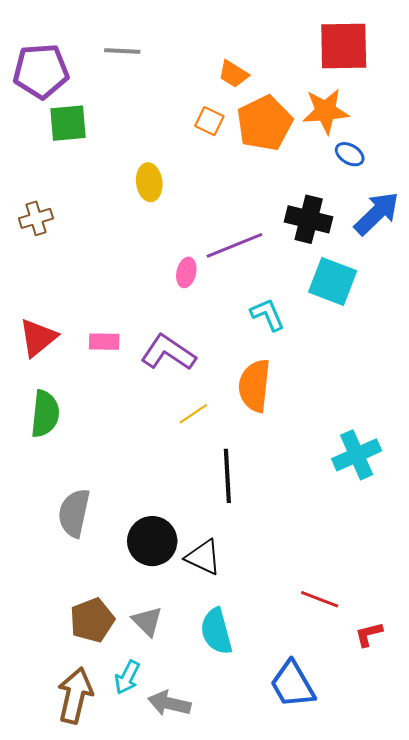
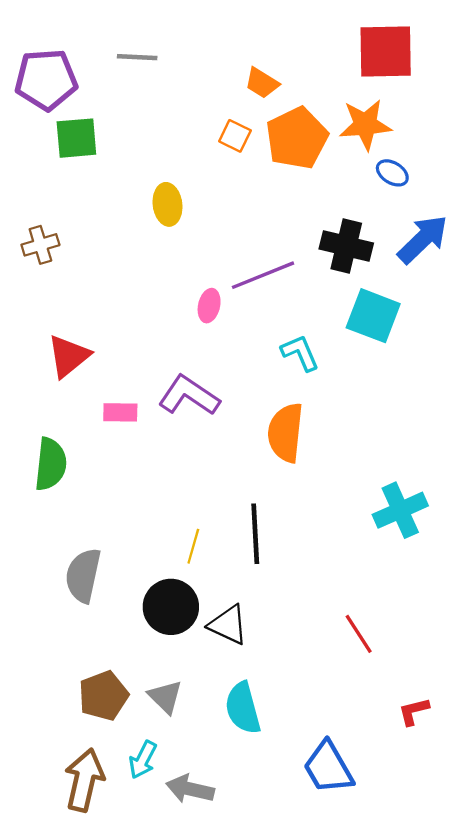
red triangle: (38, 338) -> (69, 356), moved
pink rectangle: (104, 342) -> (120, 412), moved
yellow line: (193, 414) -> (193, 546), moved, turned -40
red line: (320, 599) -> (359, 634), moved, turned 36

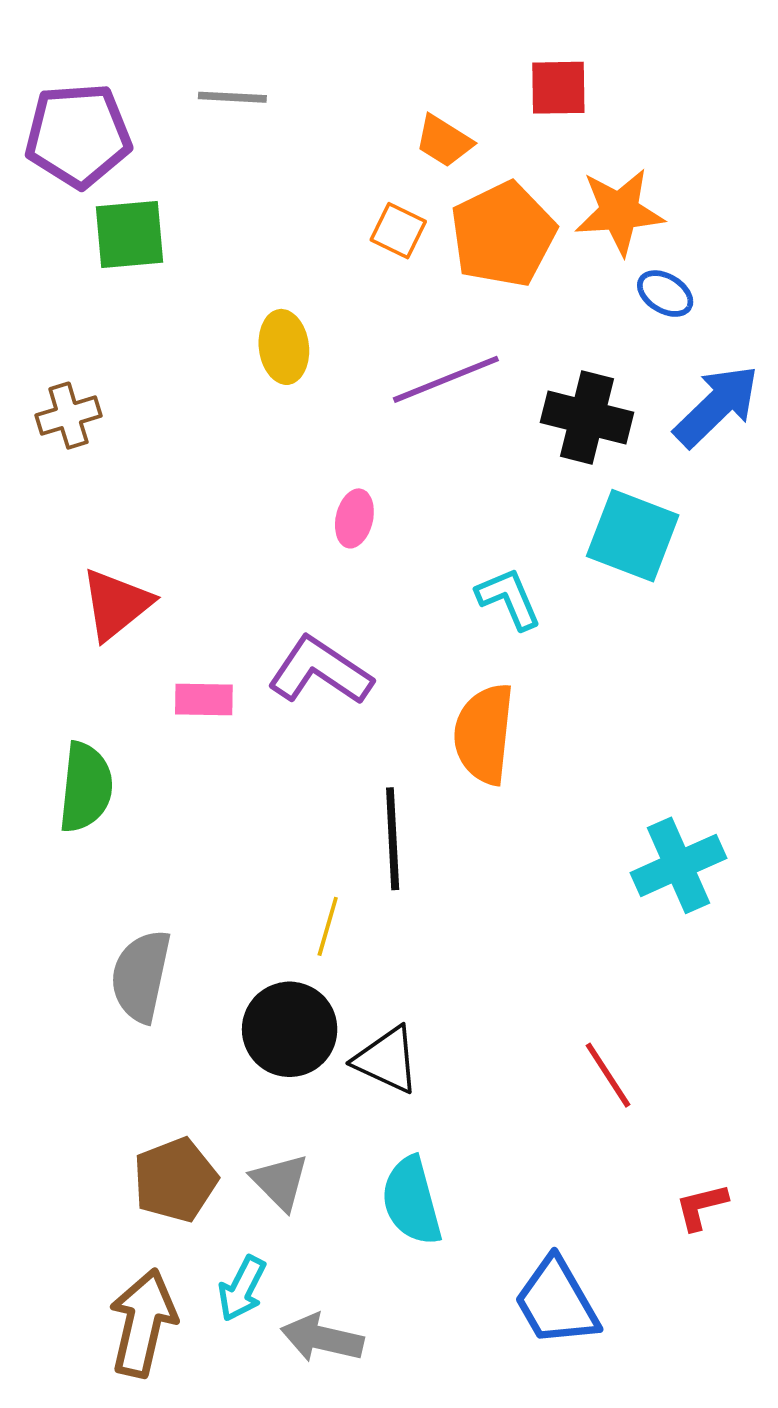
red square: (386, 52) -> (558, 88), moved, size x0.6
purple line: (263, 275) -> (446, 379), moved
black line: (255, 534) -> (393, 839), moved

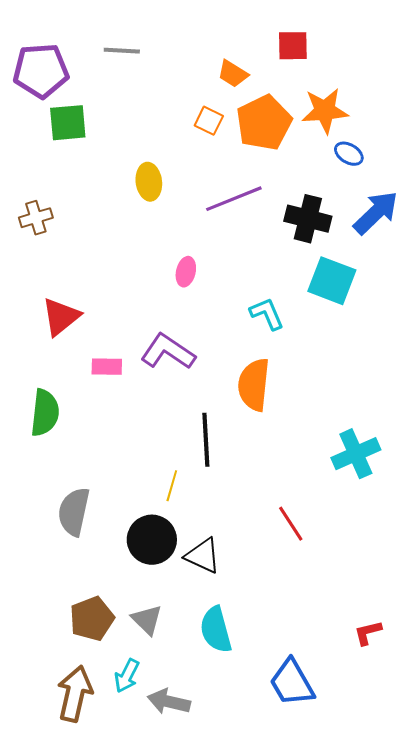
red line: (608, 1075) -> (291, 524), moved

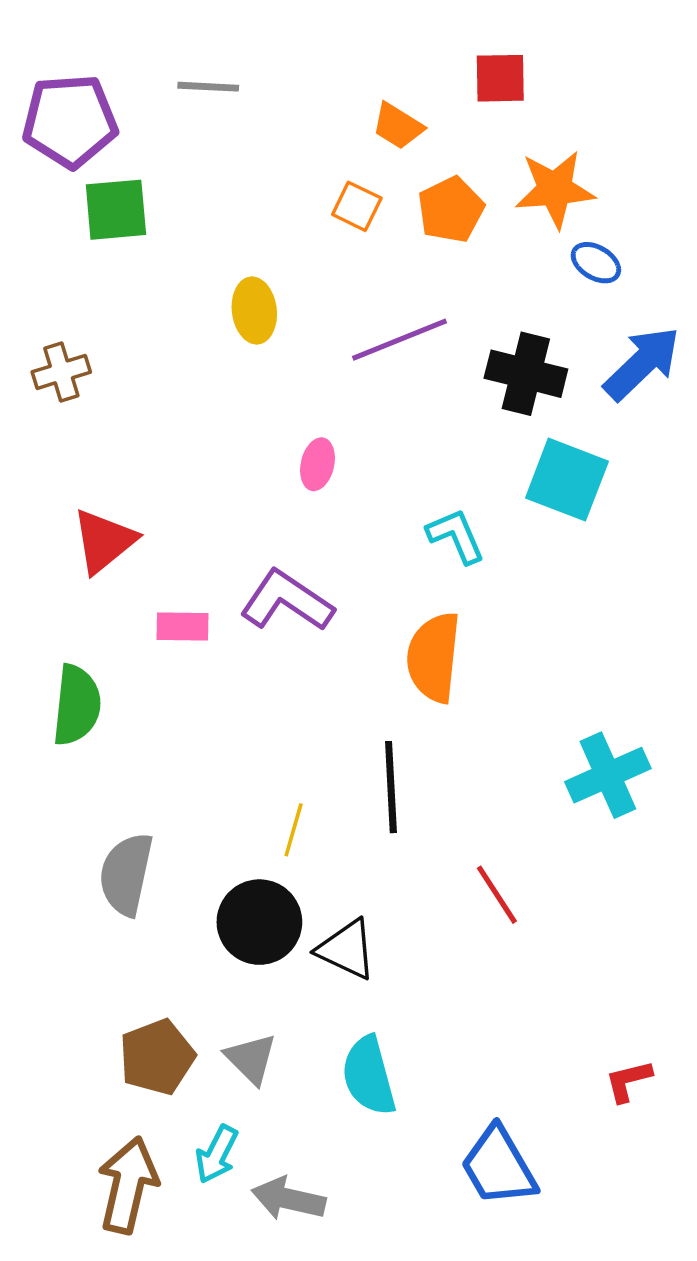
orange pentagon: (264, 123) -> (451, 210), size x0.7
black line: (206, 440) -> (391, 787), moved

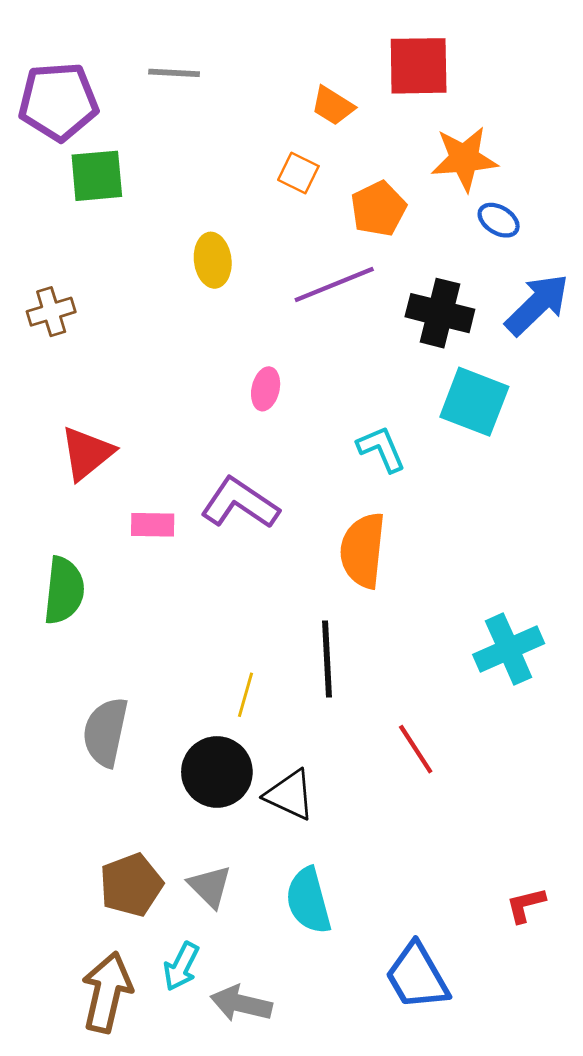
red square: (500, 78) -> (419, 66), size x1.4
orange pentagon: (451, 210) -> (378, 209), moved

